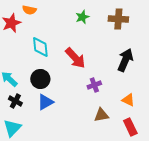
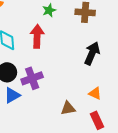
red arrow: (75, 58) -> (37, 36), moved, turned -135
purple cross: (94, 85) -> (32, 78), moved, size x1.5

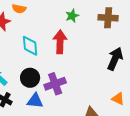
blue triangle: (12, 95) -> (35, 101), turned 36

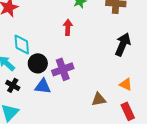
red arrow: (60, 42) -> (68, 27), size x0.7
cyan diamond: (30, 46) -> (22, 44), moved

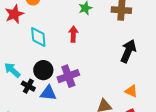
cyan diamond: (22, 44) -> (38, 37), moved
black cross: (13, 85) -> (28, 86), moved

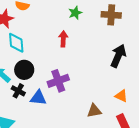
cyan diamond: (38, 37) -> (16, 43), moved
black circle: (43, 70) -> (24, 70), moved

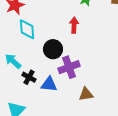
black circle: (24, 70) -> (53, 49), moved
brown triangle: (94, 111) -> (86, 94), moved

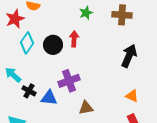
cyan diamond: (27, 29) -> (27, 43), turned 40
black circle: (53, 49) -> (53, 45), moved

